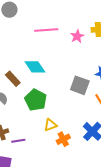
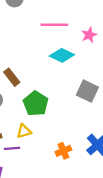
cyan diamond: (35, 67) -> (62, 55), moved, turned -35
yellow triangle: (50, 125) -> (24, 131), moved

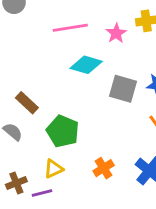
gray square: (87, 91) -> (123, 89), moved
orange cross: (63, 151) -> (104, 168), moved

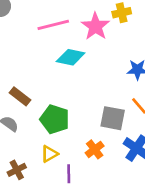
pink star: (116, 33) -> (95, 26), size x1.5
gray square: (123, 89) -> (113, 118), moved
purple line: (42, 193) -> (69, 174), moved, turned -72

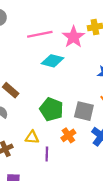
green pentagon: (55, 119) -> (51, 109), moved
yellow triangle: (49, 154) -> (32, 137), turned 32

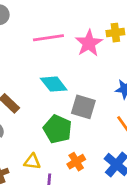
cyan diamond: (52, 61) -> (54, 84), moved, turned 35
gray square: (84, 111) -> (83, 107), moved

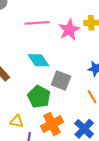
orange cross: (76, 162) -> (52, 124), size x1.5

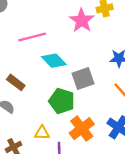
pink line: (37, 23) -> (32, 37), moved
gray square: (61, 80) -> (83, 78), turned -30

